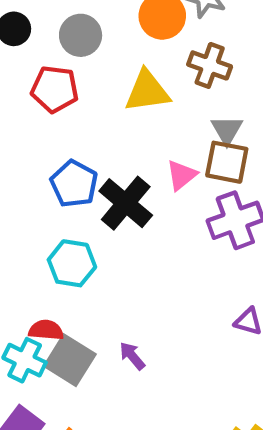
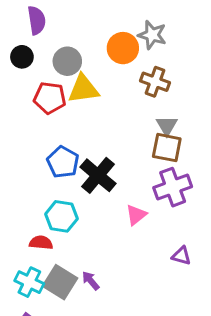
yellow triangle: (147, 91) -> (83, 89), moved
pink triangle: (182, 175) -> (136, 215), moved
red semicircle: (46, 330) -> (41, 243), moved
purple arrow: (132, 356) -> (91, 281), moved

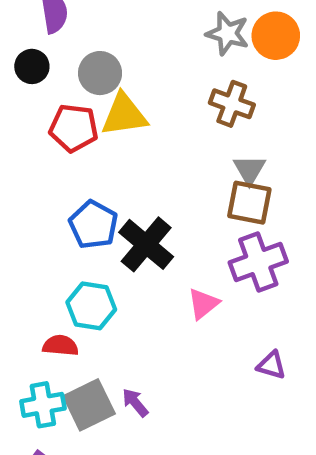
orange circle: (123, 48) -> (276, 36), moved
cyan cross: (29, 282) -> (43, 405), turned -36
gray square: (60, 282) -> (89, 405), turned 32

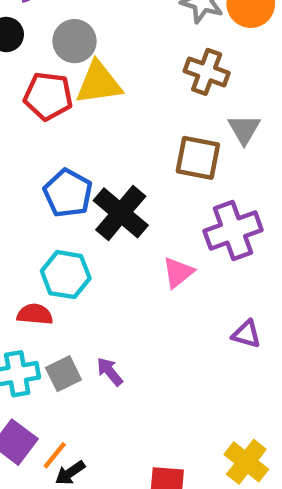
gray triangle: (249, 170) -> (244, 129), moved
brown square: (249, 203) -> (198, 158), moved
gray square: (89, 405) -> (63, 374), size x0.7

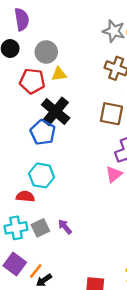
yellow triangle: (99, 83) -> (59, 74), size x0.6
black cross: (121, 213) -> (56, 111), moved
pink triangle: (178, 272) -> (114, 174), moved

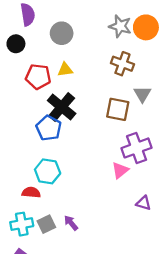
gray circle: (46, 52) -> (62, 33), moved

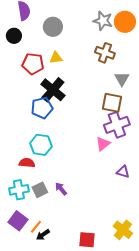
brown square: (118, 109) -> (112, 103), moved
blue pentagon: (49, 128) -> (42, 108), turned 30

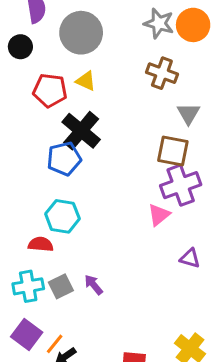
gray circle: (53, 27) -> (81, 33), size x1.4
yellow triangle: (56, 58) -> (86, 81), turned 32

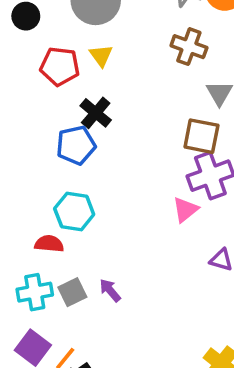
yellow triangle: (86, 81) -> (101, 56), turned 30
black cross: (81, 131) -> (96, 113), size x0.7

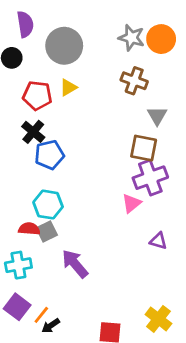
yellow triangle: (101, 56) -> (68, 87), turned 36
black cross: (96, 113) -> (33, 132), moved
purple arrow: (110, 290) -> (75, 264), size x1.6
gray square: (72, 292) -> (47, 231), moved

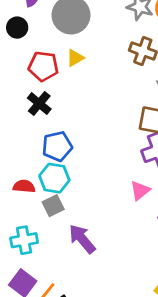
blue pentagon: (49, 155) -> (57, 146), moved
pink triangle: (131, 203) -> (140, 190), moved
red semicircle: (29, 229) -> (24, 186), moved

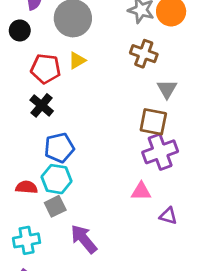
pink triangle: (140, 190) -> (141, 191), turned 40

